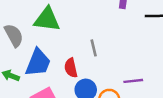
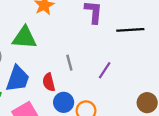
purple line: (133, 81) -> (105, 70), moved, turned -48

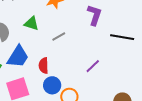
green triangle: (24, 38) -> (32, 23), size x0.7
gray line: (69, 63) -> (59, 37), moved, turned 64

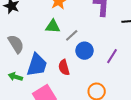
green triangle: (32, 23) -> (53, 26), moved
blue circle: (52, 85) -> (85, 51), moved

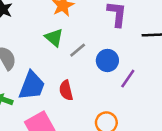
green triangle: (53, 26) -> (54, 38), turned 35
blue circle: (85, 51) -> (107, 60), moved

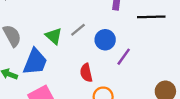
green triangle: (54, 38) -> (54, 36), moved
red semicircle: (66, 90) -> (86, 73), moved

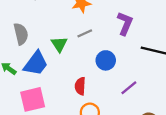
gray line: (78, 30) -> (85, 33), moved
purple line: (124, 57) -> (129, 88), moved

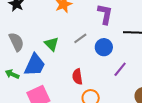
gray line: (85, 33) -> (80, 38), moved
blue circle: (106, 60) -> (104, 47), moved

